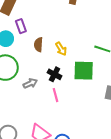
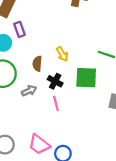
brown semicircle: (38, 45) -> (37, 64), moved

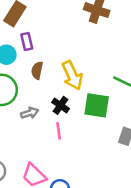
yellow arrow: (62, 54) -> (72, 75), size x1.6
brown semicircle: (37, 64) -> (37, 70), moved

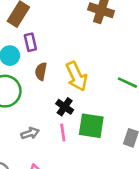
green square: (97, 105) -> (91, 126), moved
gray arrow: (30, 113) -> (30, 133), moved

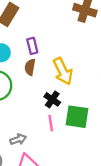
purple rectangle: (30, 42) -> (32, 46), moved
gray arrow: (30, 133) -> (18, 139), moved

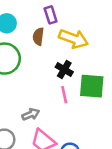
purple rectangle: (32, 46) -> (51, 15), moved
yellow arrow: (63, 71) -> (74, 39), turned -40

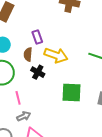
black cross: (64, 69) -> (38, 72), moved
pink line: (64, 95) -> (18, 98), moved

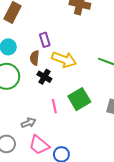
green square: (72, 92) -> (79, 99), turned -35
pink line: (18, 98) -> (54, 106), moved

